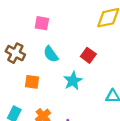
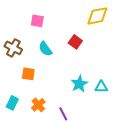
red square: (88, 55) -> (75, 42), moved
cyan star: (73, 81) -> (79, 84), moved

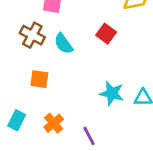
brown cross: (13, 48) -> (32, 35), moved
cyan star: (79, 84) -> (112, 93), turned -30

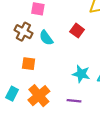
orange cross: (54, 123) -> (39, 96), size x1.5
purple line: (89, 136) -> (74, 101), moved, turned -56

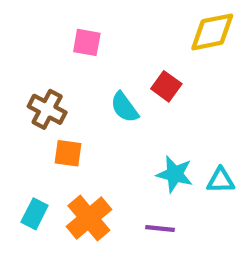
brown cross: (23, 32) -> (47, 109), moved
cyan semicircle: (46, 38) -> (124, 107), moved

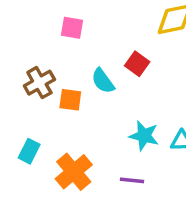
brown cross: (47, 109) -> (39, 83), turned 32
orange square: (68, 153) -> (70, 100), moved
cyan rectangle: (35, 214) -> (29, 151), moved

